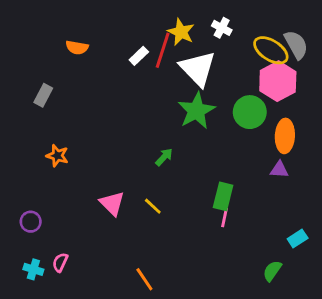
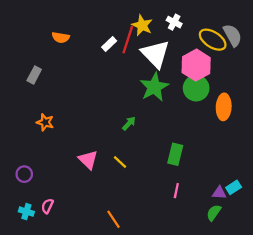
pink hexagon: (278, 81) -> (196, 65), moved
purple triangle: (279, 170) -> (219, 193), moved
pink line: (224, 217) -> (176, 191), moved

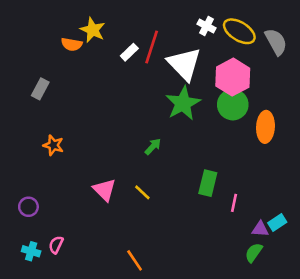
yellow star: (142, 25) -> (93, 30), moved
yellow ellipse: (213, 40) -> (239, 31), moved
pink line: (176, 191) -> (234, 203), moved

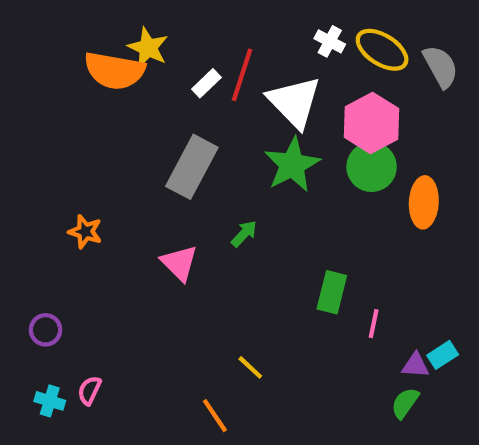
orange semicircle: (72, 44) -> (115, 71), size x1.8
gray rectangle: (40, 89) -> (192, 167), moved, size x1.8
pink triangle: (104, 190) -> (179, 263), moved
yellow line: (142, 192) -> (250, 367), moved

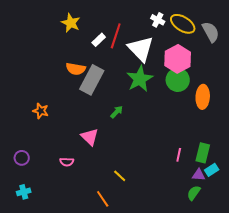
orange semicircle: (115, 71) -> (76, 69), moved, size x0.7
pink triangle: (179, 263) -> (90, 137), moved
green rectangle: (332, 292) -> (203, 153), moved
pink semicircle: (89, 390) -> (67, 162), moved, turned -112
cyan cross: (50, 401) -> (24, 192), turned -32

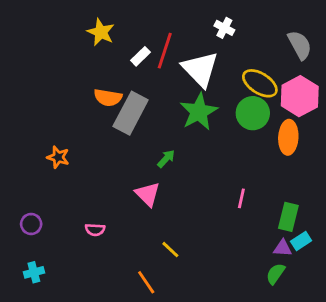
yellow ellipse: (183, 24) -> (260, 83), moved
pink hexagon: (178, 59) -> (300, 96), moved
pink triangle: (90, 137) -> (148, 194), moved
pink line: (179, 155) -> (241, 198), moved

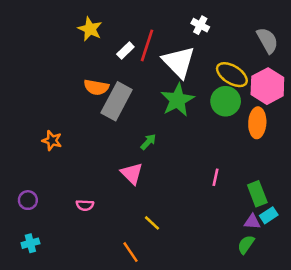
green rectangle: (288, 217) -> (257, 194), turned -35

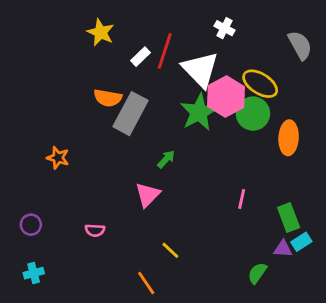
pink hexagon: (267, 86) -> (226, 96), moved
pink triangle: (132, 173) -> (148, 195), turned 30
green semicircle: (246, 244) -> (257, 273), moved

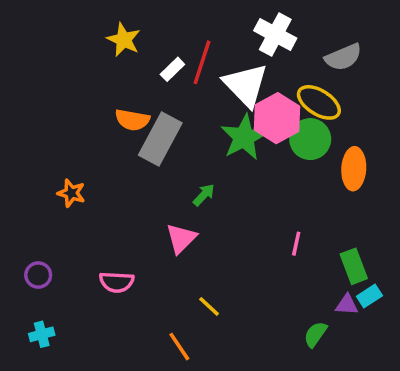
white cross: (224, 28) -> (275, 34), size x1.6
gray semicircle: (300, 45) -> (343, 57), moved, turned 96
pink semicircle: (95, 230) -> (117, 282), size x1.4

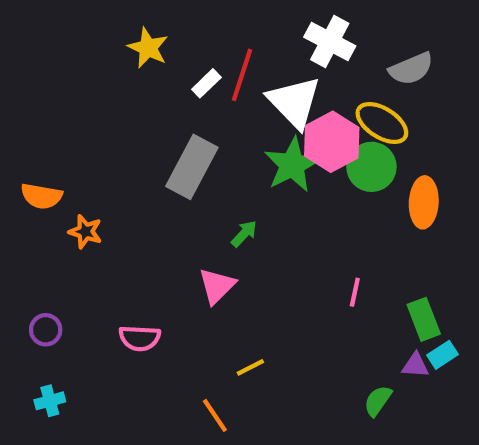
orange semicircle: (132, 120) -> (41, 196), moved
yellow line: (209, 306) -> (250, 367), turned -70

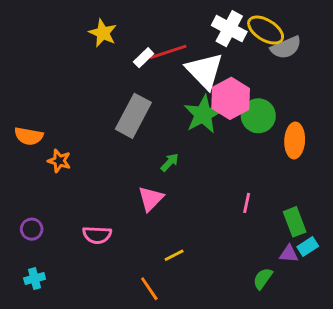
red line: (242, 75) -> (168, 52), turned 54
yellow ellipse: (382, 123) -> (266, 30), moved

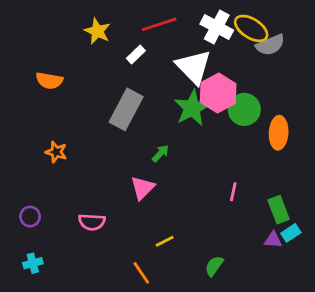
red line: (168, 52) -> (159, 24), moved
orange semicircle: (29, 136) -> (49, 81), moved
green semicircle: (263, 279) -> (214, 266), moved

